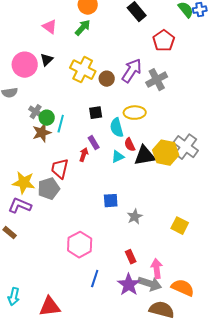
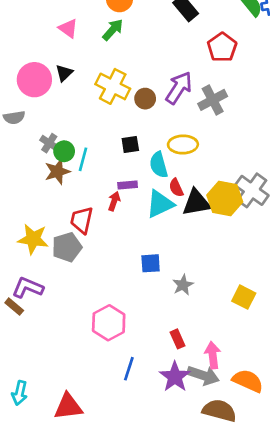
purple rectangle: (94, 143) -> (128, 185), turned -64
cyan triangle: (118, 157) -> (160, 204), size x1.6
purple L-shape: (20, 206) -> (28, 288), moved

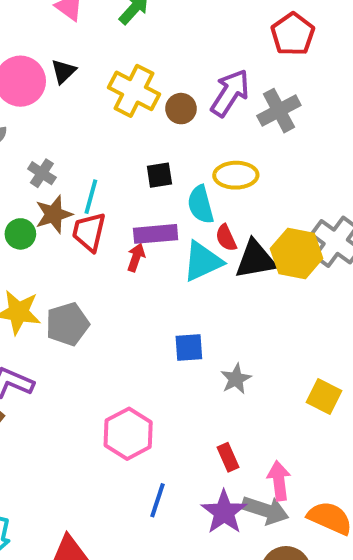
green circle: (64, 151) -> (20, 234), moved
purple rectangle: (128, 185) -> (156, 234), size x1.5
red trapezoid: (82, 220) -> (89, 232), moved

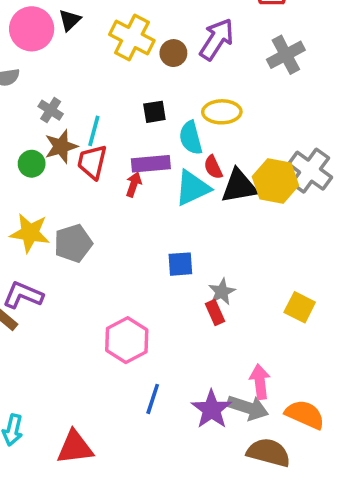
gray cross: (279, 111) -> (286, 55), moved
red rectangle: (228, 457) -> (215, 312), moved

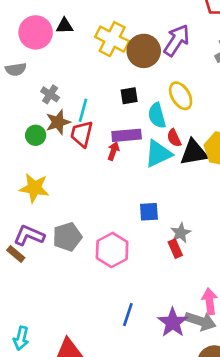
black triangle: (70, 20) -> (65, 26), turned 42
brown circle: (173, 53) -> (144, 51), size x1.6
yellow ellipse: (222, 112) -> (181, 96), turned 60
gray pentagon: (73, 243) -> (67, 237), moved
pink hexagon: (127, 340) -> (112, 250), moved

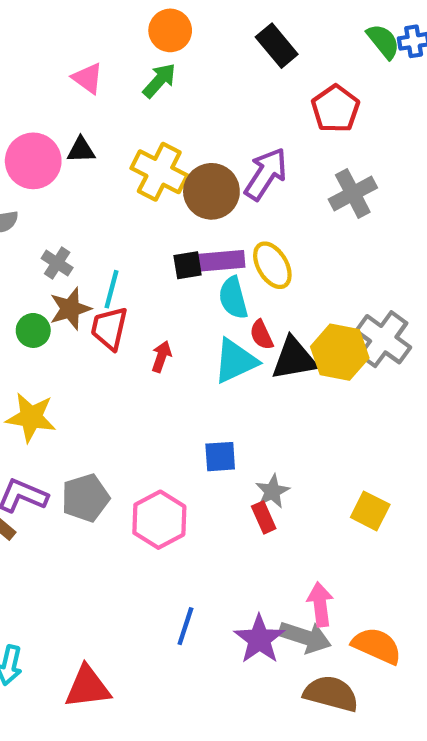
purple rectangle: (127, 135) -> (220, 261), moved

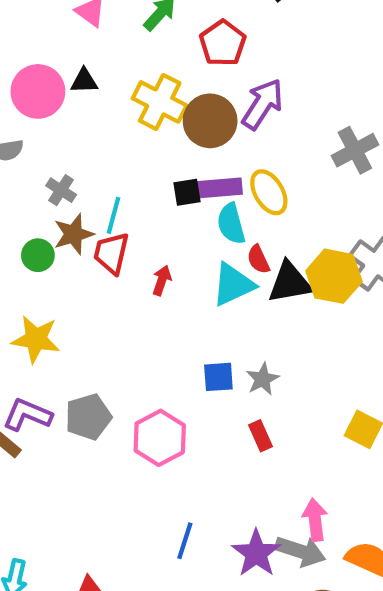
red pentagon: (335, 109) -> (223, 43), moved
gray cross: (353, 193) -> (355, 150), moved
gray star: (272, 491) -> (263, 379), moved

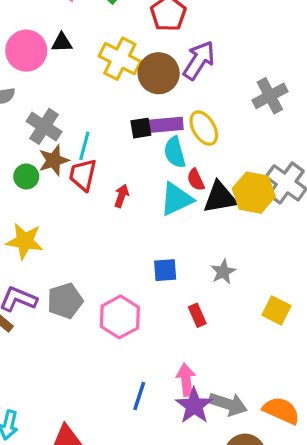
gray cross: (61, 190) -> (44, 126), size x1.5
gray star: (263, 379) -> (223, 272), moved
pink arrow: (315, 520) -> (186, 380), moved

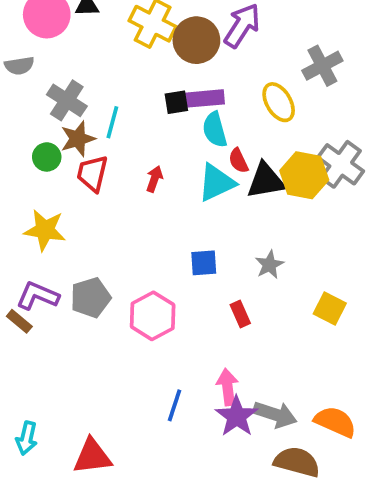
yellow ellipse: (204, 128) -> (279, 102), moved
red trapezoid: (83, 175) -> (92, 173), moved

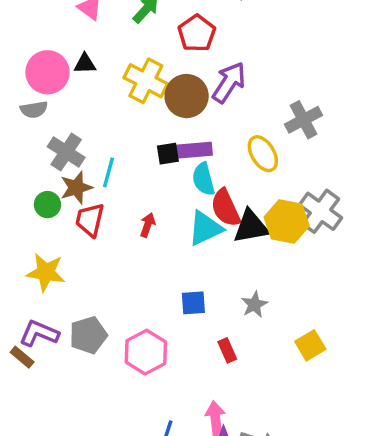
gray semicircle: (19, 66) -> (34, 110), moved
red semicircle: (238, 161) -> (226, 208), size x1.6
yellow square: (330, 309) -> (310, 345), turned 32

